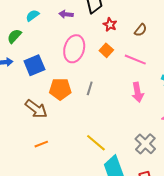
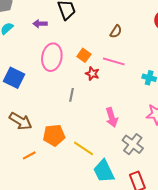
red star: (110, 25) -> (92, 74), moved
blue square: (34, 65) -> (14, 78), turned -35
orange pentagon: (60, 89) -> (54, 135), moved
pink arrow: (138, 92) -> (112, 117), moved

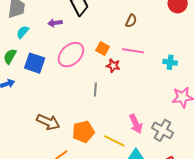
pink ellipse: (52, 57) -> (71, 55), turned 44
blue square: (14, 78) -> (35, 63), moved
pink arrow: (112, 117) -> (136, 124), moved

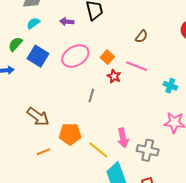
gray cross: (163, 130) -> (148, 150), turned -30

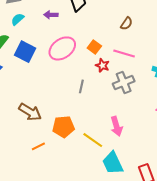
gray cross: (148, 150) -> (124, 82), moved, turned -30

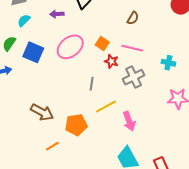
yellow line: (93, 140) -> (106, 106), moved, turned -60

